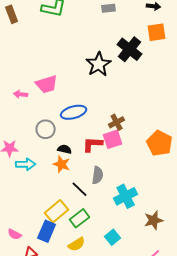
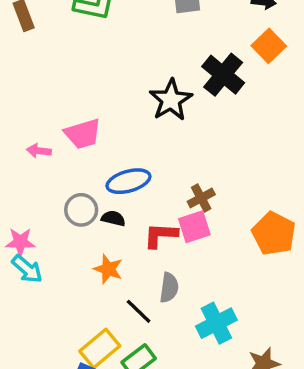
orange square: (157, 32) -> (269, 46), turned -36
black semicircle: (65, 149) -> (113, 218), moved
cyan arrow: (26, 164) -> (27, 269), moved, turned 42

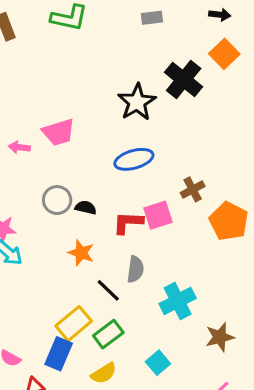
blue ellipse: (128, 181) -> (134, 159), moved
brown cross: (201, 198) -> (193, 189), moved

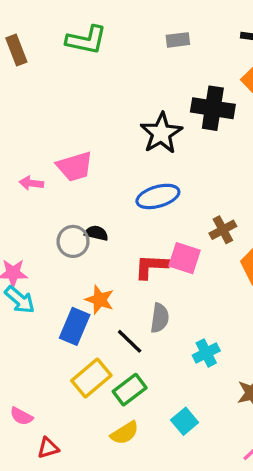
black cross: (184, 79) -> (213, 108), turned -30
black semicircle: (86, 208) -> (96, 233), moved
pink square: (158, 215) -> (185, 258), turned 36
cyan cross: (178, 301) -> (206, 353), size x0.7
blue rectangle: (59, 354) -> (75, 326), moved

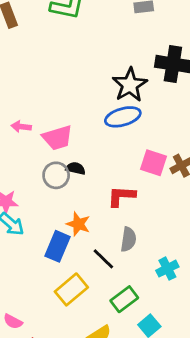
pink trapezoid: (75, 167) -> (57, 138), moved
blue ellipse: (158, 196) -> (123, 117), moved
pink square: (185, 258) -> (153, 163), moved
green rectangle: (130, 390) -> (124, 299), moved

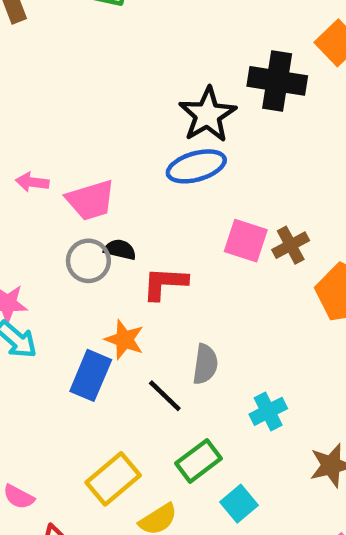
red L-shape: (121, 196) -> (165, 283), moved
yellow rectangle: (71, 289) -> (113, 479), moved

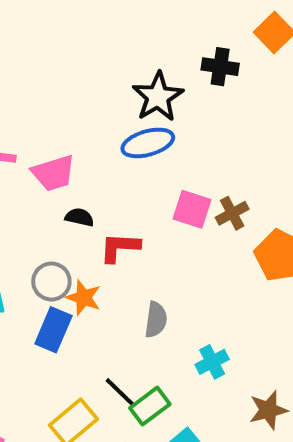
black cross: (277, 81) -> (220, 67), size x0.7
gray circle: (88, 261) -> (51, 282), moved
black line: (165, 396) -> (120, 392), moved

